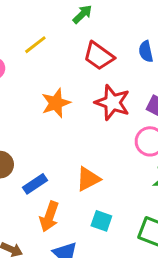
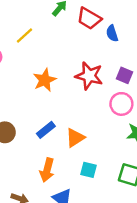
red trapezoid: (99, 56) -> (89, 18), moved
blue rectangle: (35, 184) -> (46, 130), moved

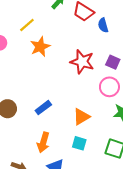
orange star: (45, 80) -> (40, 47), moved
orange triangle: (75, 138) -> (81, 117), moved

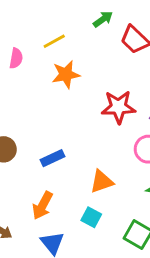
red star: (82, 62) -> (119, 107), turned -30

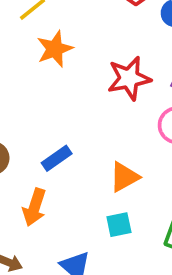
orange arrow: (42, 206) -> (34, 207), moved
cyan square: (91, 217) -> (119, 225), turned -30

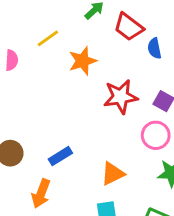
orange star: (55, 49) -> (83, 61), moved

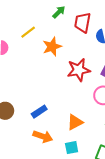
red trapezoid: (129, 27) -> (83, 23), turned 65
orange arrow: (41, 194) -> (43, 136), moved, turned -90

